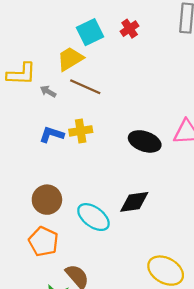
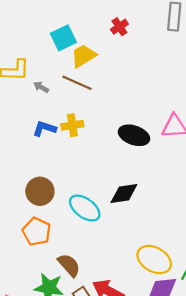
cyan square: (90, 32) -> (63, 38), moved
yellow trapezoid: (70, 59) -> (84, 56), moved

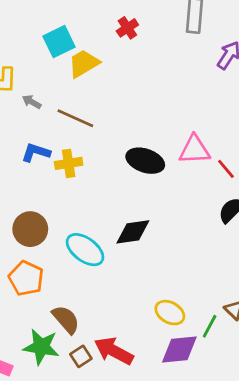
brown line: (77, 83) -> (75, 118), moved
yellow cross: (72, 125) -> (69, 163), moved
yellow ellipse: (154, 260) -> (170, 313), size x0.7

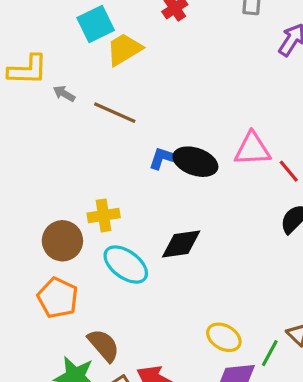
blue L-shape: (36, 152) -> (165, 158), moved
yellow cross: (69, 163) -> (104, 215), moved

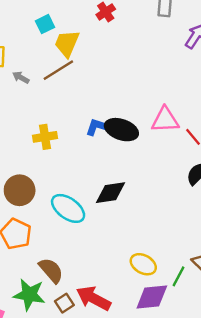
cyan square: (96, 24) -> (45, 24), size x0.7
yellow trapezoid: (124, 49) -> (67, 43), turned -36
brown line: (115, 113) -> (58, 70), moved, turned -56
yellow cross: (104, 215) -> (45, 137), moved

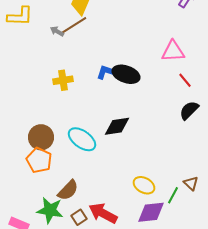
gray arrow: (21, 77) -> (57, 31), moved
pink triangle: (165, 120) -> (173, 51), moved
brown circle: (20, 190) -> (41, 137), moved
brown semicircle: (51, 270) -> (68, 190), turned 85

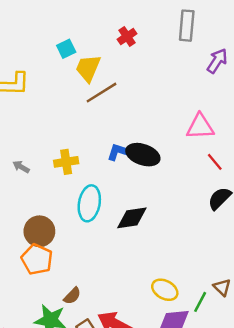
brown line: (74, 25) -> (101, 93), moved
gray arrow: (57, 31) -> (21, 167), moved
cyan ellipse: (82, 139) -> (89, 203), moved, turned 64
brown semicircle: (68, 190) -> (72, 296), size x0.7

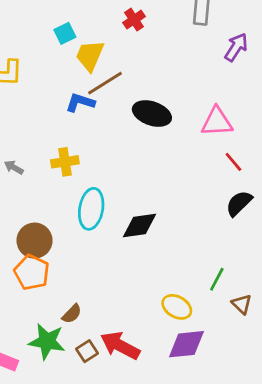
blue L-shape: (120, 152) -> (80, 102), moved
black ellipse: (143, 155) -> (152, 114), moved
green line: (200, 302) -> (217, 279), moved

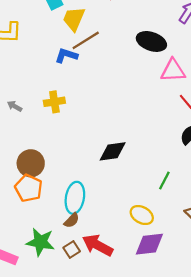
black ellipse: (152, 114) -> (151, 41), moved
cyan ellipse: (91, 209) -> (75, 198), moved
green line: (217, 279) -> (164, 181), moved
brown semicircle: (72, 314) -> (72, 220), moved

